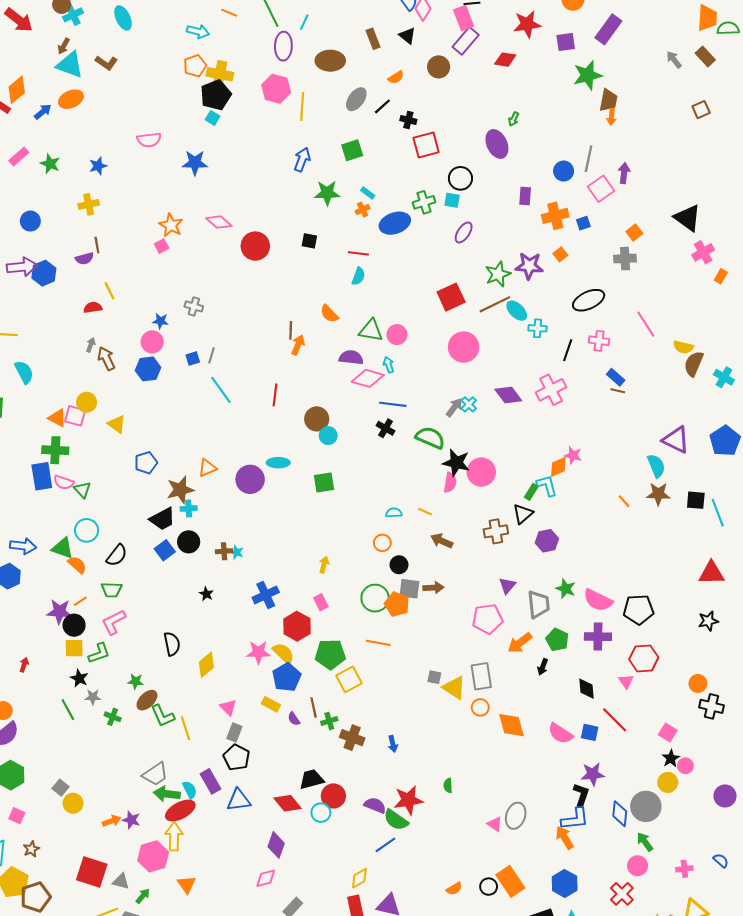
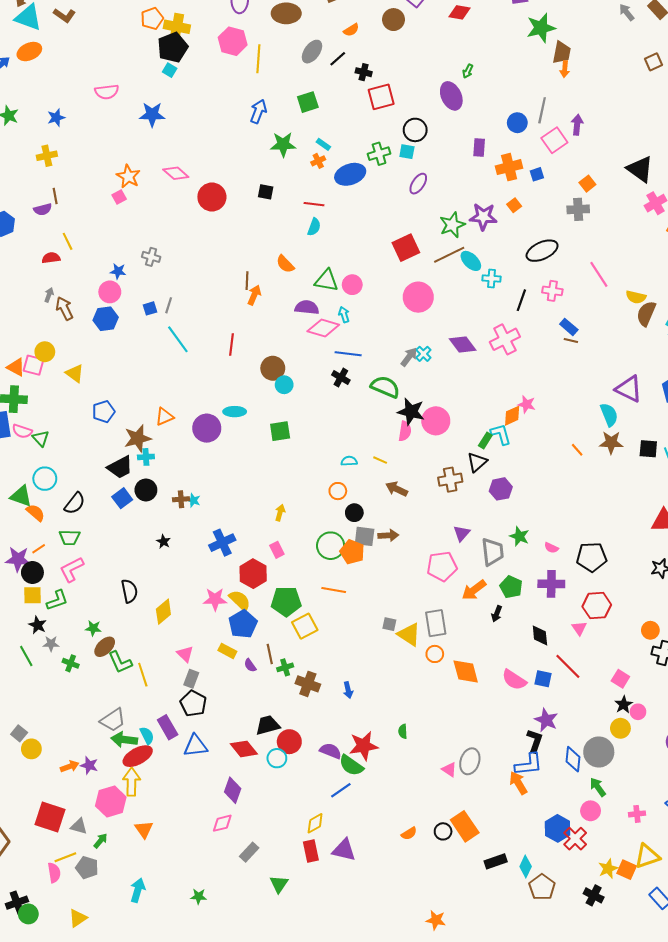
pink semicircle: (598, 600) -> (551, 548), size x0.5
purple star: (593, 774) -> (546, 720), turned 30
blue hexagon: (565, 883) -> (558, 828), moved

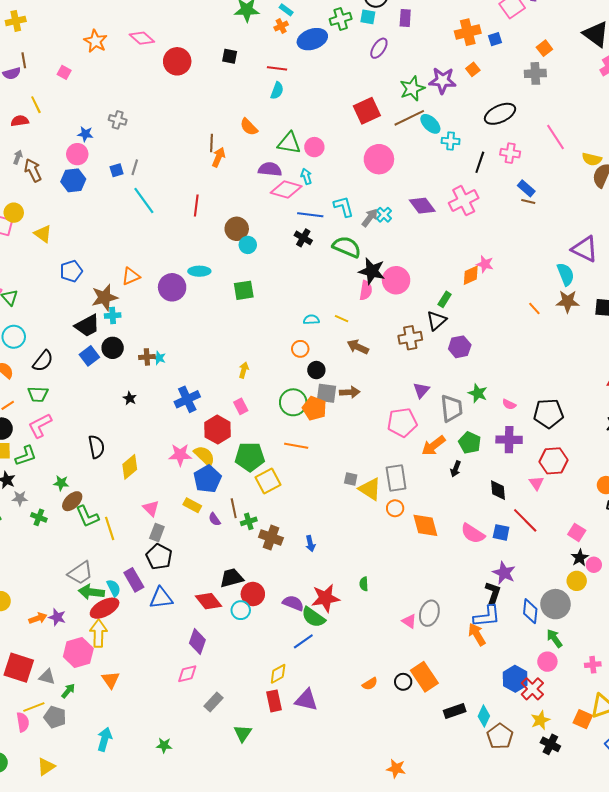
purple rectangle: (479, 147) -> (405, 18), moved
pink square: (119, 197) -> (64, 72), moved, turned -32
cyan L-shape: (501, 434) -> (344, 207), moved
yellow star: (608, 869) -> (540, 720), moved

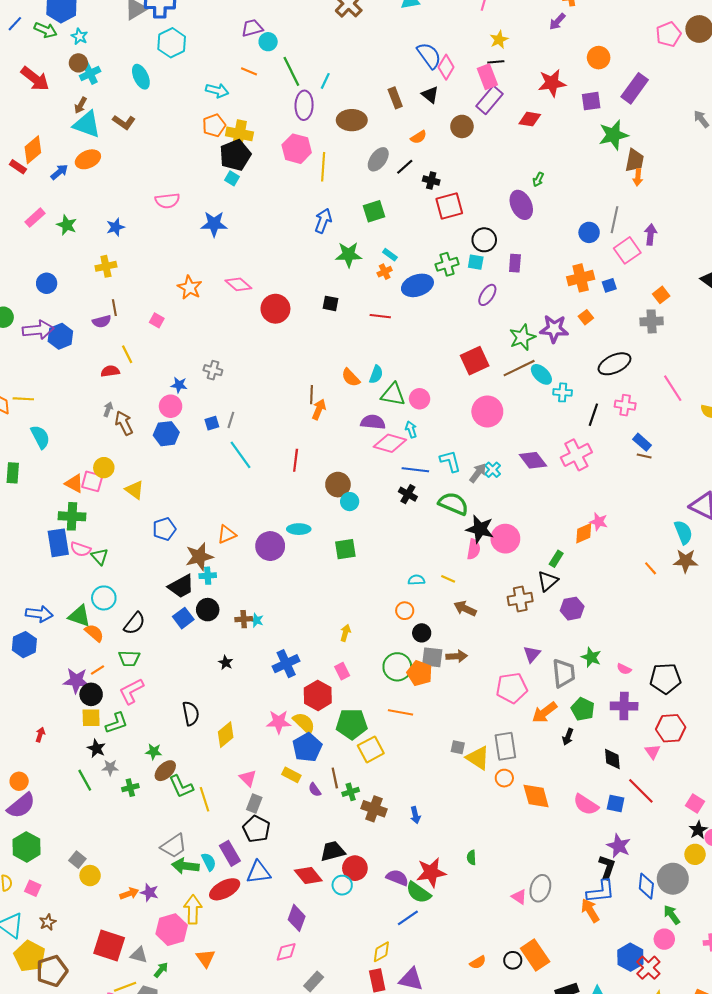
cyan semicircle: (277, 91) -> (376, 374), moved
green cross: (39, 517) -> (130, 788), turned -35
red ellipse: (105, 608) -> (225, 889), moved

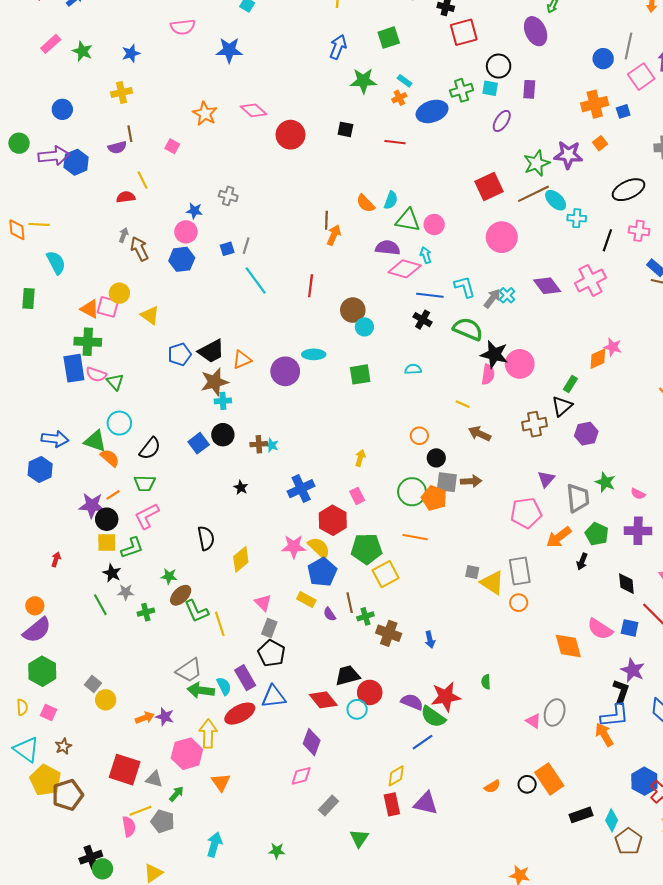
cyan semicircle: (416, 580) -> (413, 369), moved
black trapezoid: (181, 586) -> (211, 351), moved
orange diamond: (536, 796) -> (568, 646), moved

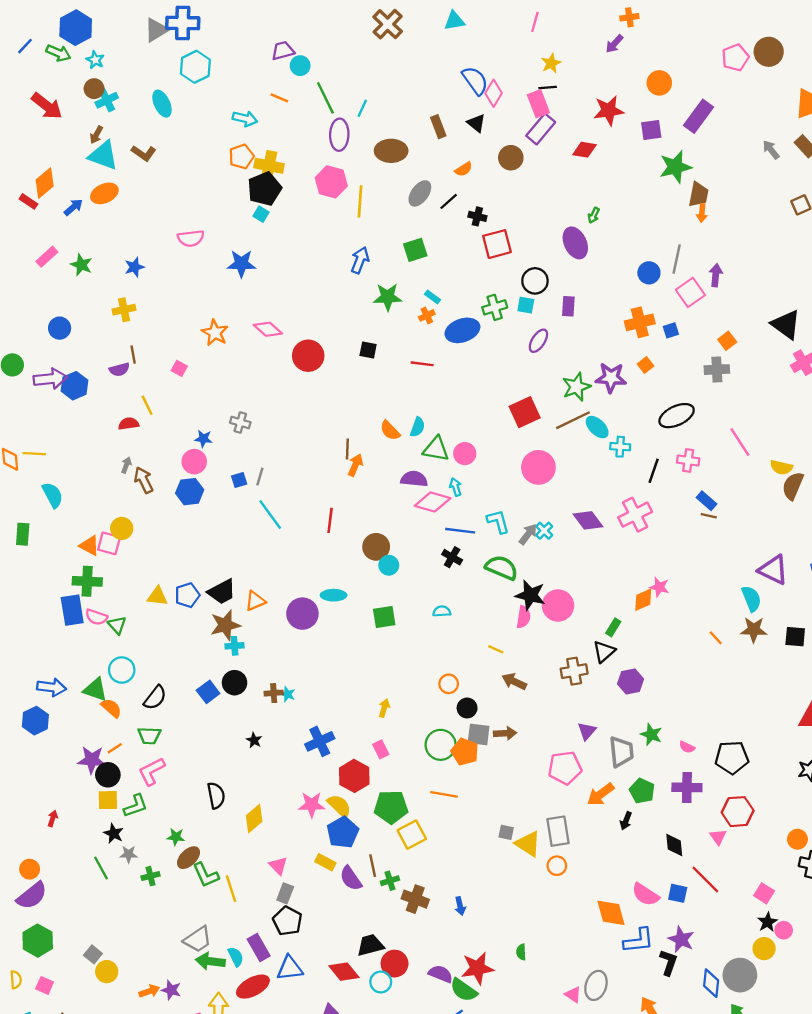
yellow triangle: (150, 315) -> (157, 596), moved, turned -30
purple semicircle: (330, 614) -> (351, 878), size x1.6
blue L-shape: (615, 716) -> (639, 941), moved

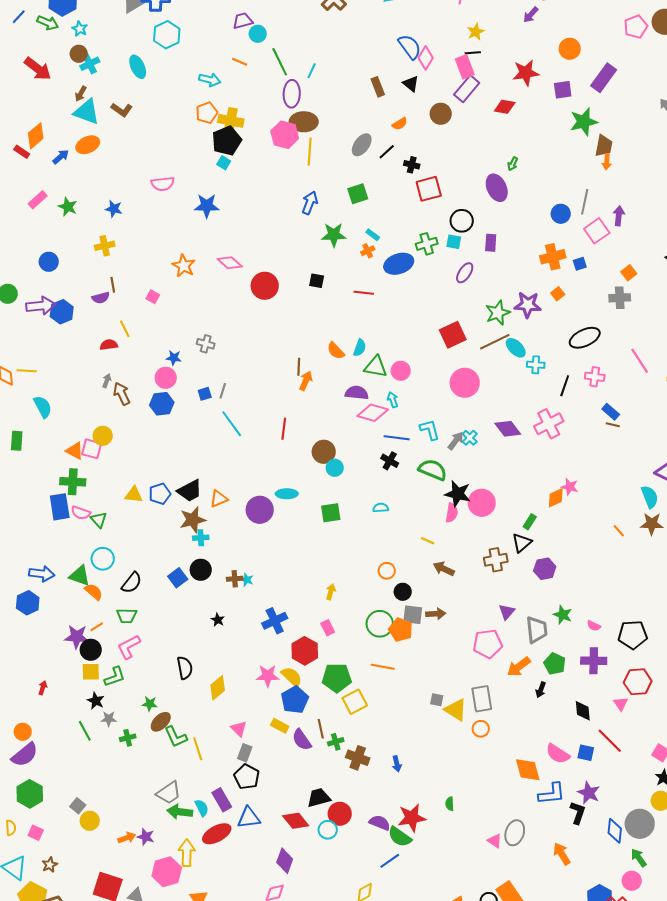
brown ellipse: (391, 151) -> (304, 122), moved
blue star: (134, 267) -> (114, 209), turned 30

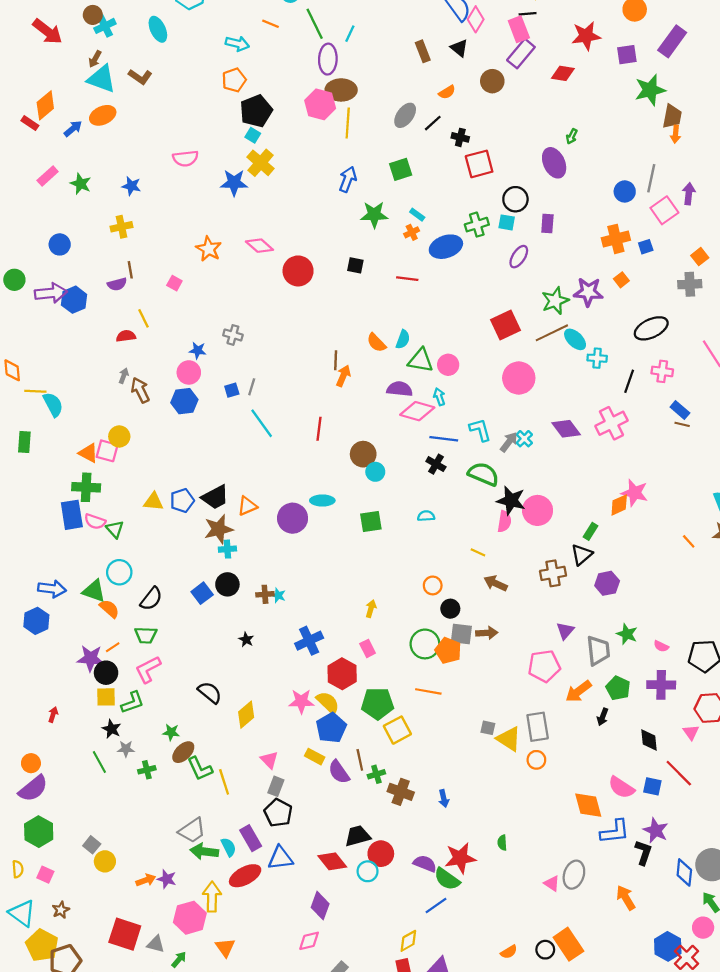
yellow cross: (231, 121) -> (261, 163), moved, turned 30
yellow line: (27, 371) -> (35, 391), moved
pink star: (570, 487) -> (635, 493), size x1.4
black semicircle: (185, 668) -> (210, 693), turned -40

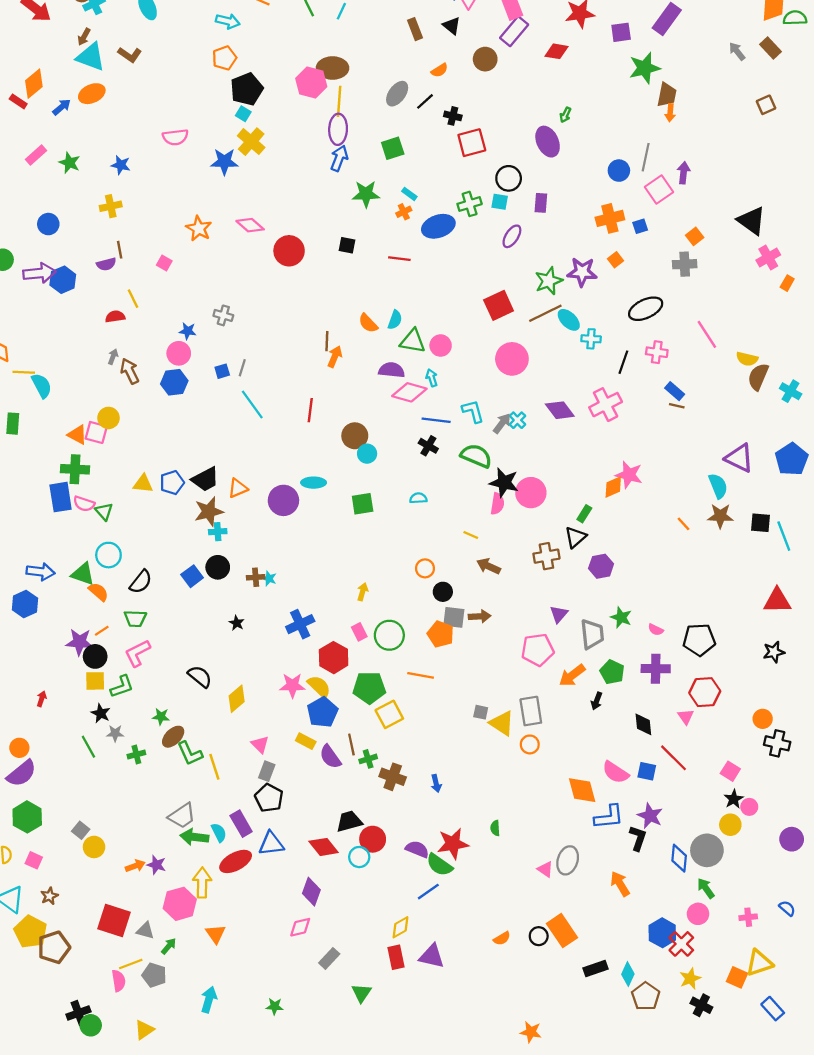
purple ellipse: (328, 59) -> (338, 129), moved
green circle: (425, 644) -> (389, 635), moved

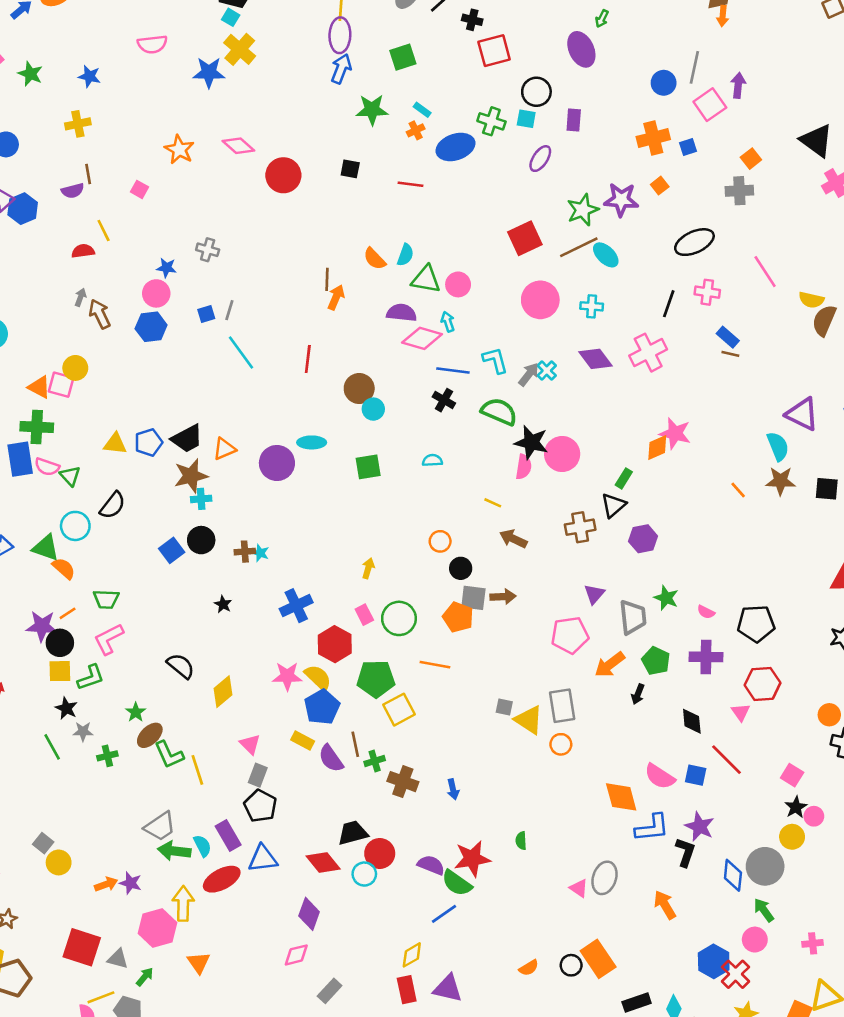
green cross: (470, 204) -> (491, 121), turned 35
cyan cross: (591, 339) -> (592, 306), moved
black semicircle: (141, 582) -> (113, 505), moved
green star: (161, 717) -> (136, 712), turned 30

